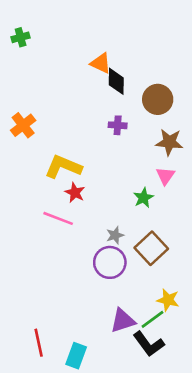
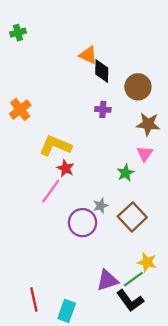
pink line: (58, 218) -> (51, 191), turned -75
purple circle: (110, 262) -> (82, 223), moved

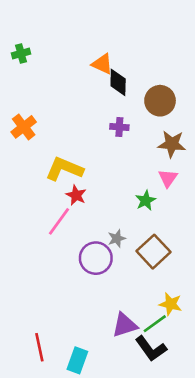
green cross: (18, 33) -> (21, 53), moved

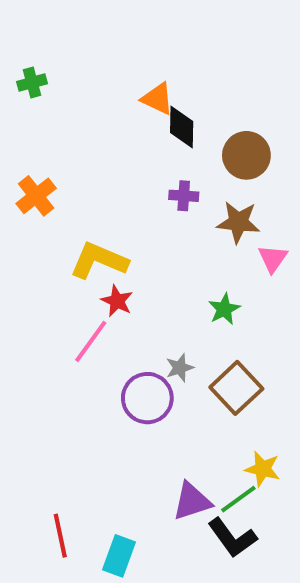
brown star: (172, 144) -> (238, 222), moved
pink triangle: (168, 178) -> (273, 259), moved

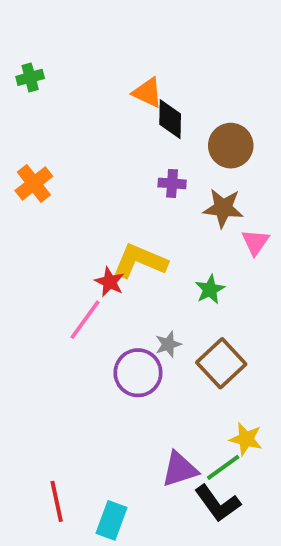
yellow L-shape: (99, 261) -> (140, 261), moved

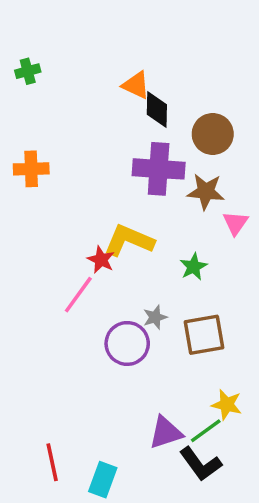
orange cross: (34, 183) -> (31, 169), turned 36
purple cross: (172, 183) -> (159, 169), size x2.0
brown square: (221, 363) -> (204, 335), turned 33

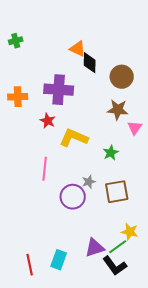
purple cross: (159, 169) -> (59, 90), moved
red star: (101, 260) -> (48, 121), moved
pink line: (78, 295) -> (45, 169), turned -30
cyan rectangle: (103, 480) -> (59, 260), moved

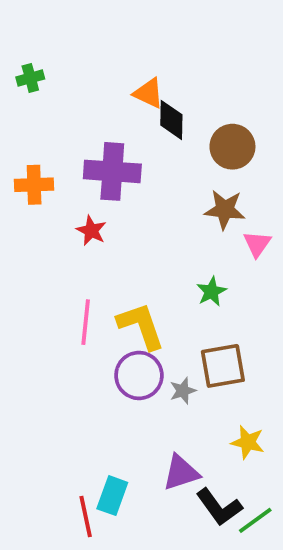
yellow L-shape: (74, 138) -> (141, 326), moved, turned 48
gray star: (89, 182) -> (183, 391), moved
green line: (118, 247) -> (255, 520), moved
red line: (30, 265) -> (86, 517), moved

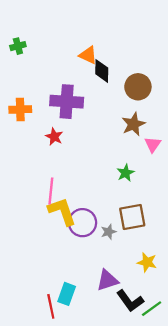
brown star: (225, 210) -> (133, 124), turned -30
yellow L-shape: (141, 326) -> (62, 211), moved

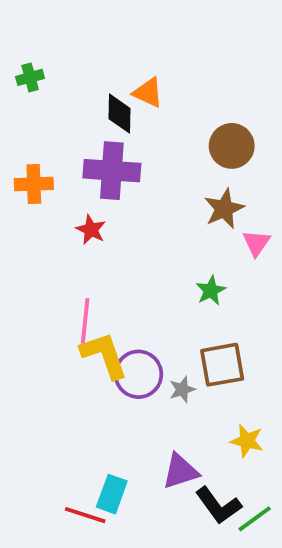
black diamond: (102, 71) -> (119, 114), moved
red line: (51, 306) -> (85, 515), turned -60

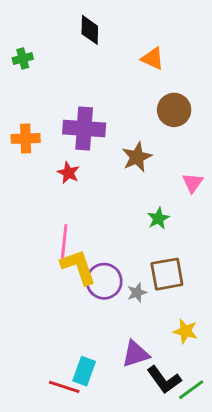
orange triangle: (148, 93) -> (153, 59), moved
black diamond: (119, 114) -> (90, 30), moved
brown star: (224, 209) -> (137, 157), moved

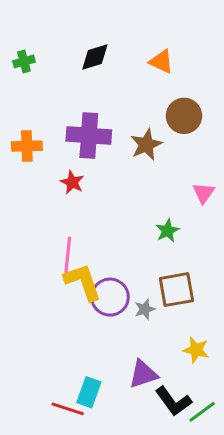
black diamond: (90, 30) -> (95, 57), moved, turned 72
brown star: (137, 157) -> (146, 145), moved

